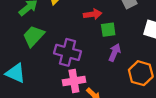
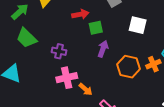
green trapezoid: (34, 36) -> (26, 38), turned -85
purple cross: (67, 52) -> (59, 51), size x0.6

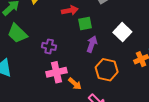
white square: (138, 25) -> (122, 32), moved, turned 30
orange hexagon: (129, 67) -> (107, 70), moved

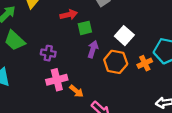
orange hexagon: (107, 70) -> (116, 62), moved

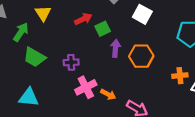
white square: (124, 36) -> (142, 14), moved
orange cross: (145, 63) -> (180, 76), moved, turned 32

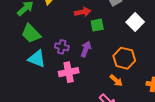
purple arrow: (115, 48) -> (86, 49), moved
orange arrow: (108, 94) -> (116, 80), moved
cyan triangle: (29, 97) -> (37, 59), moved

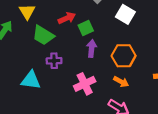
green trapezoid: (31, 34) -> (43, 35), moved
purple arrow: (86, 49) -> (92, 48), moved
pink cross: (69, 72) -> (85, 84), moved

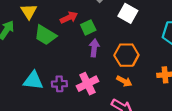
purple cross: (54, 61) -> (59, 84), moved

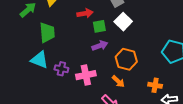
white square: (128, 13) -> (123, 22), moved
green trapezoid: (45, 35) -> (47, 33), moved, turned -140
purple arrow: (94, 48) -> (100, 46), turned 49

